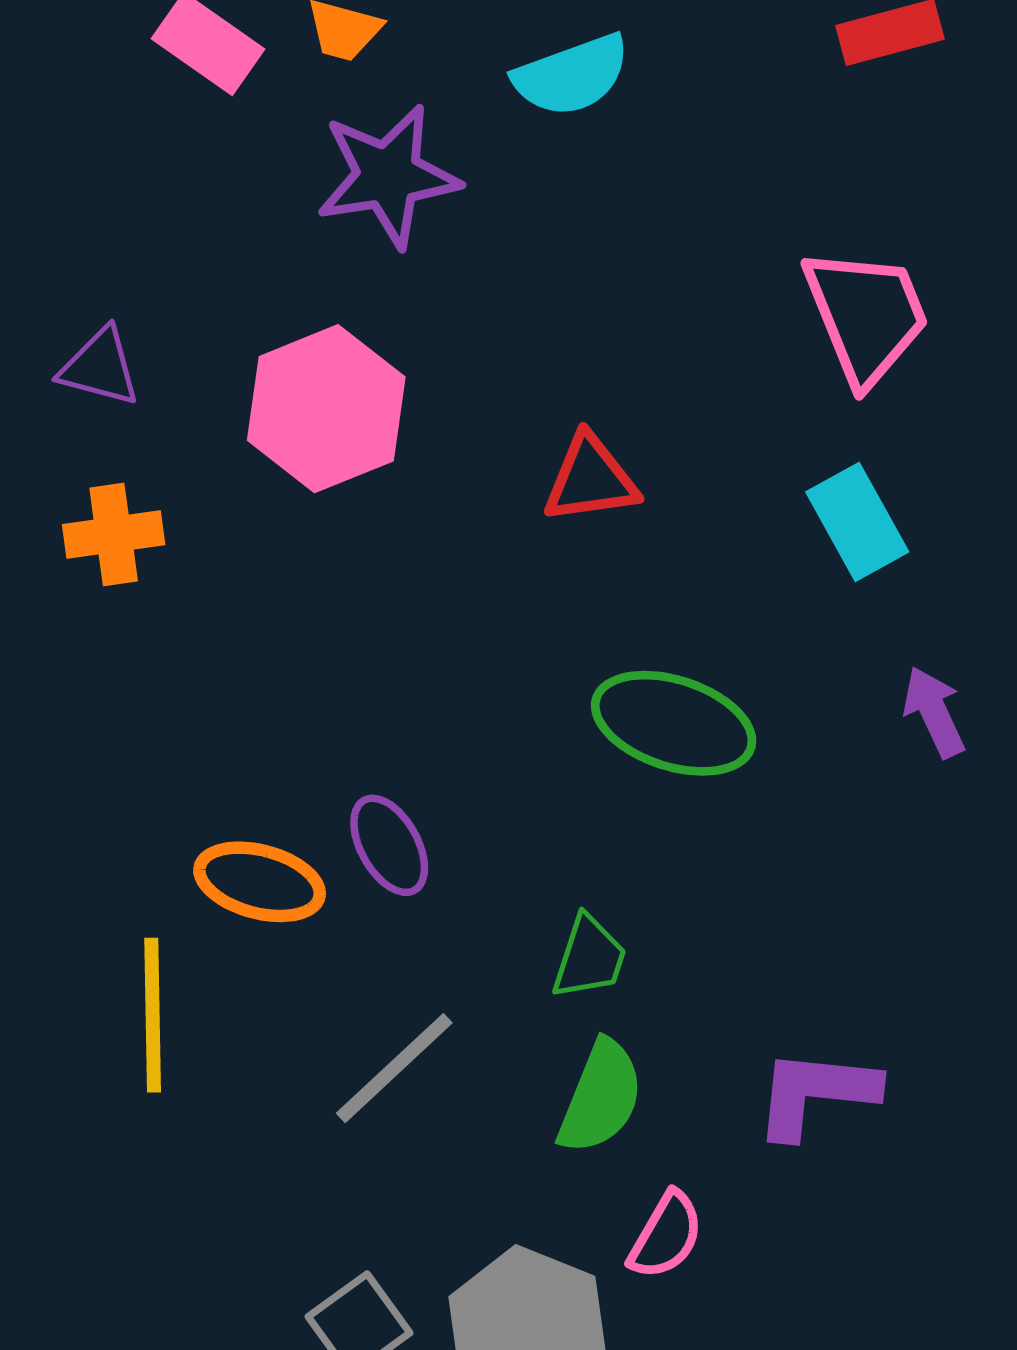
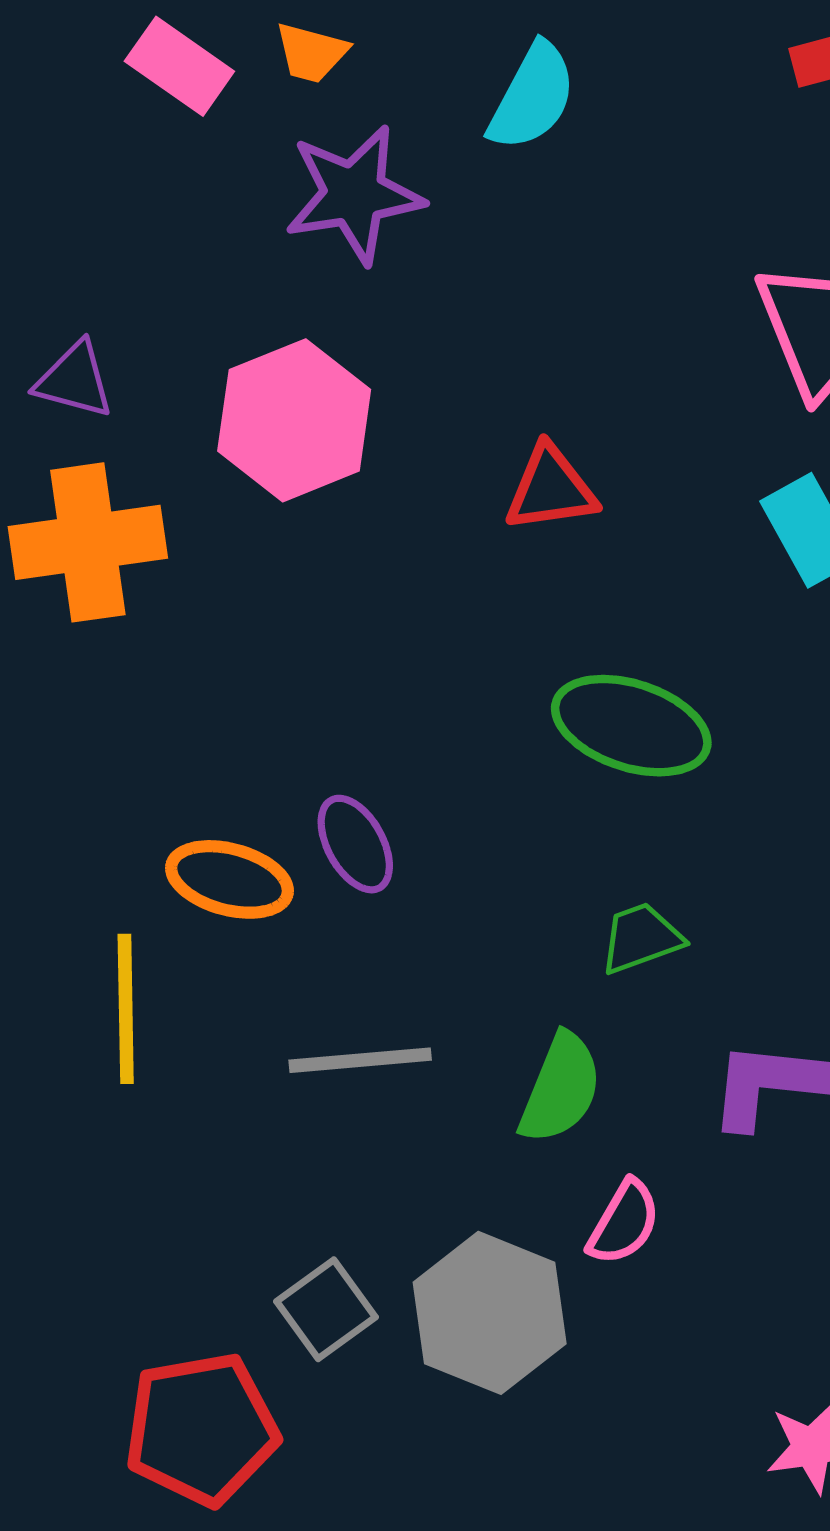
cyan semicircle: (572, 75) -> (532, 97), turned -42
orange cross: (114, 535) -> (88, 542), size x1.6
green trapezoid: (589, 957) -> (641, 938), moved, turned -128
gray line: (394, 1068) -> (360, 1060), turned 38

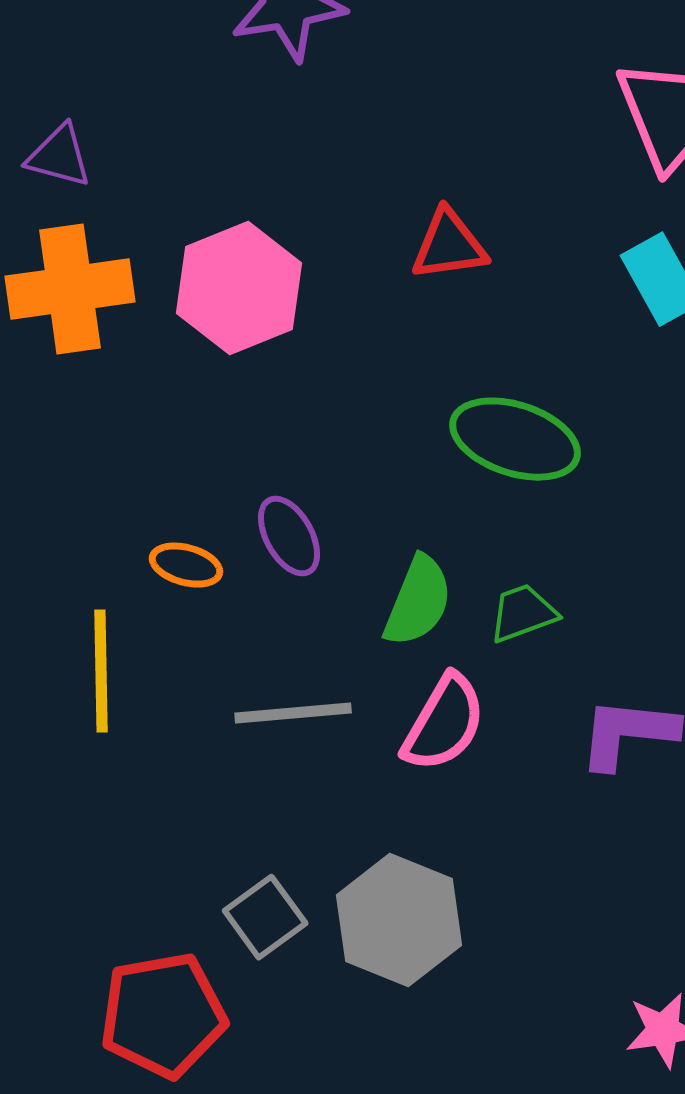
pink hexagon: (294, 420) -> (239, 288), moved
orange ellipse: (230, 879) -> (186, 565), size x0.7
green semicircle: (560, 1088) -> (418, 601), moved
pink semicircle: (624, 1223) -> (444, 723), moved, size x1.4

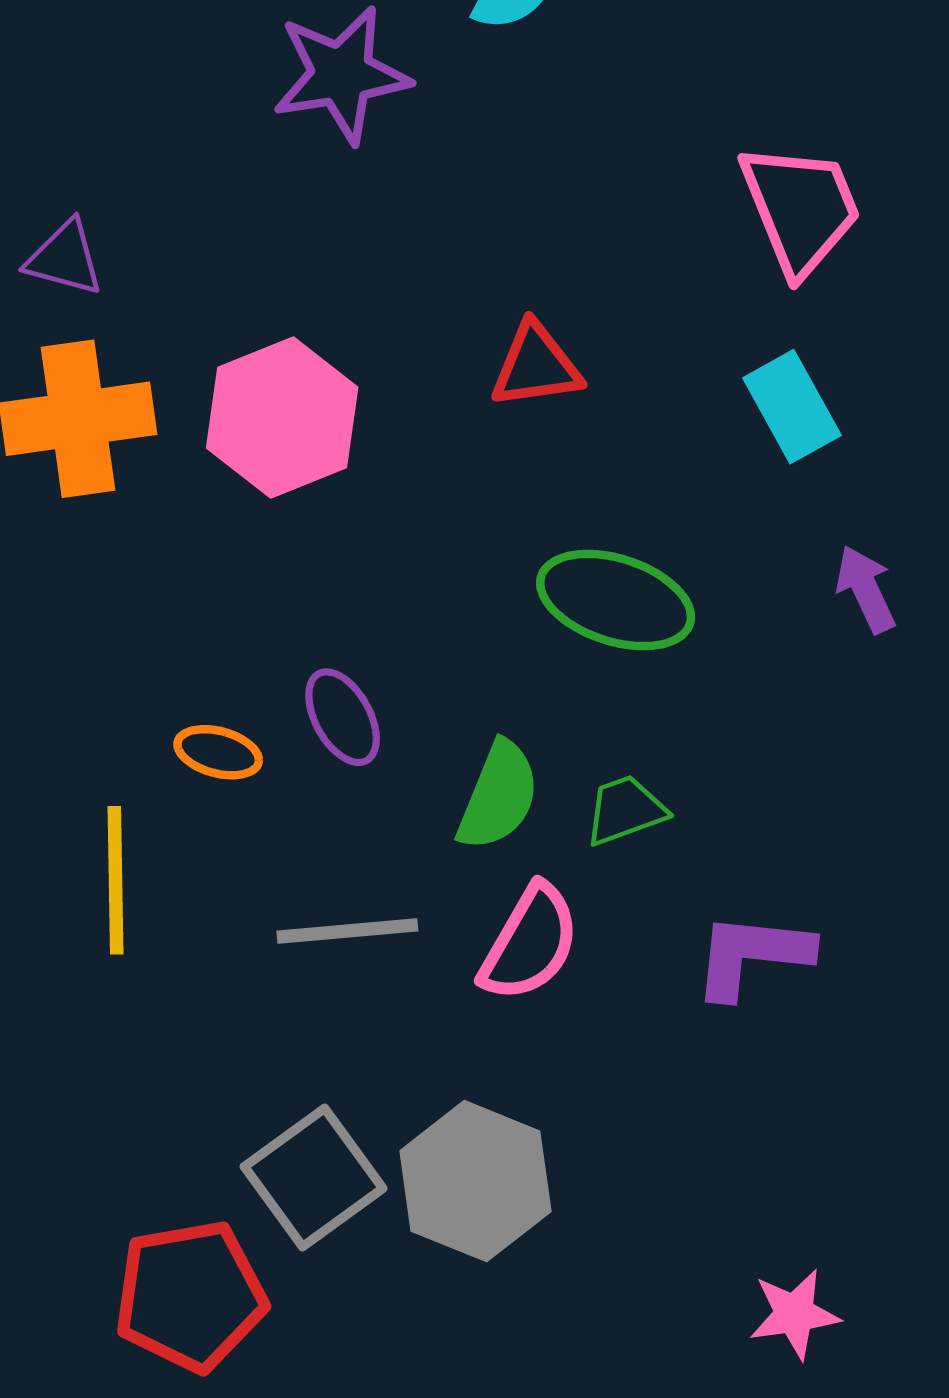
gray square: (265, 917) -> (314, 1177), size x1.4

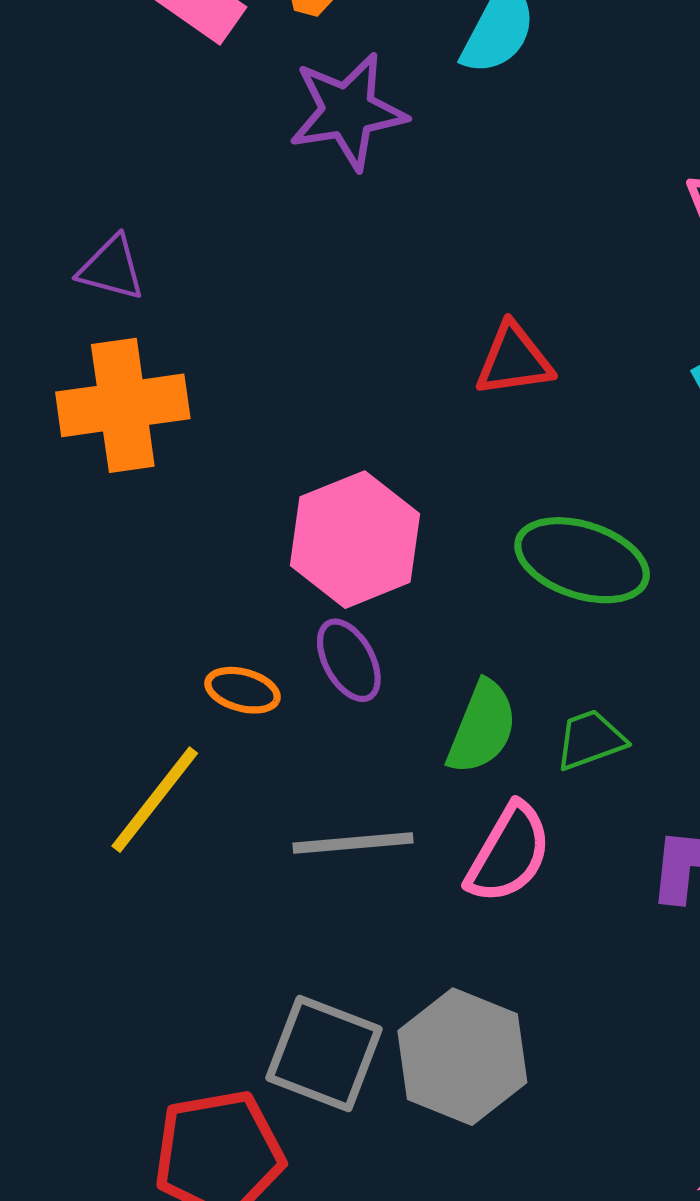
pink hexagon: (282, 418) -> (355, 540), moved
yellow line: (115, 880) -> (155, 800), turned 39
gray square: (314, 1177) -> (324, 1053), turned -33

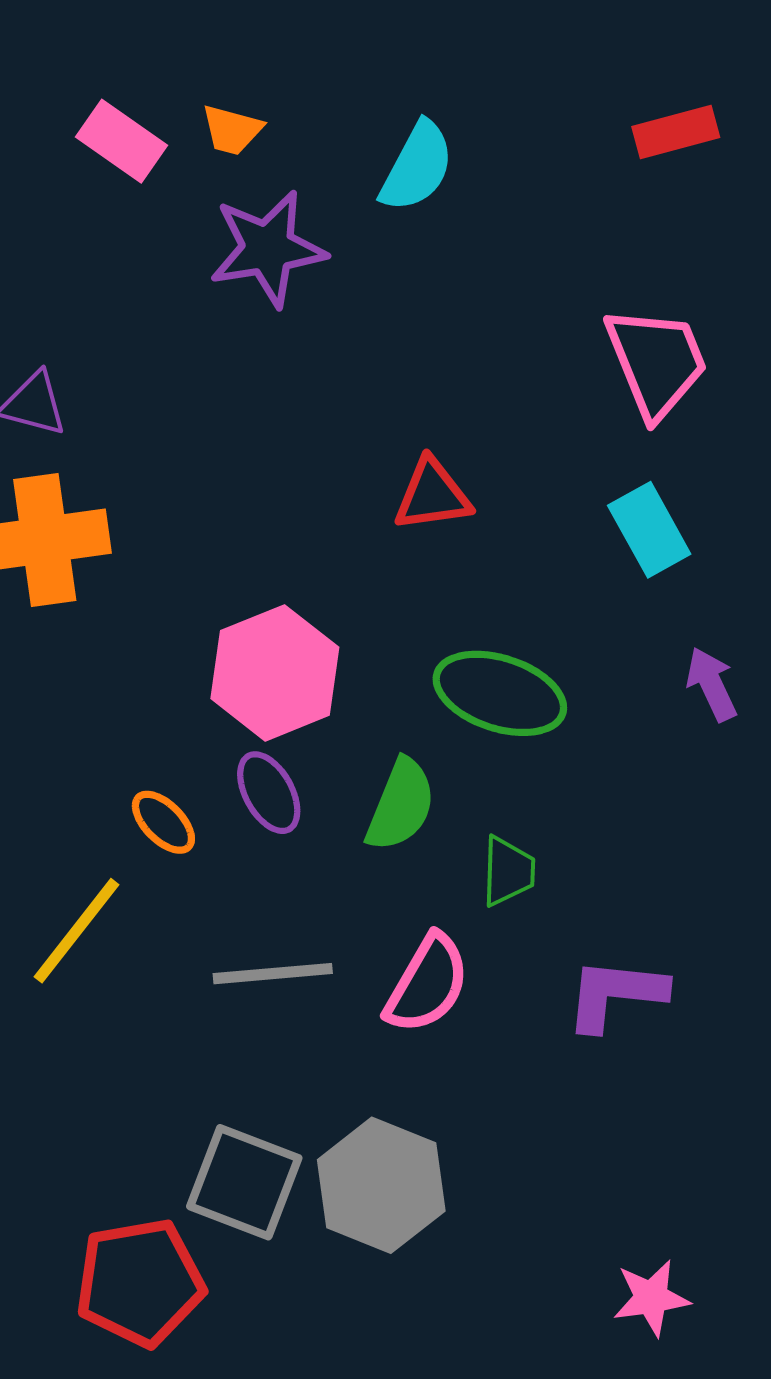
orange ellipse: (243, 690) -> (163, 822), turned 30
green semicircle: (482, 727) -> (401, 805), moved
green trapezoid: (590, 740) -> (508, 871), turned 112

